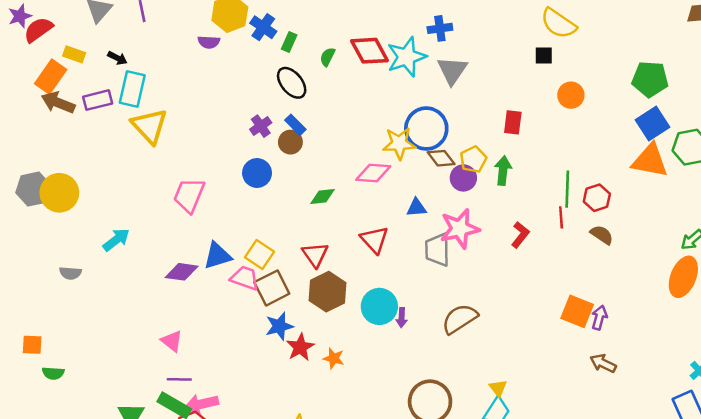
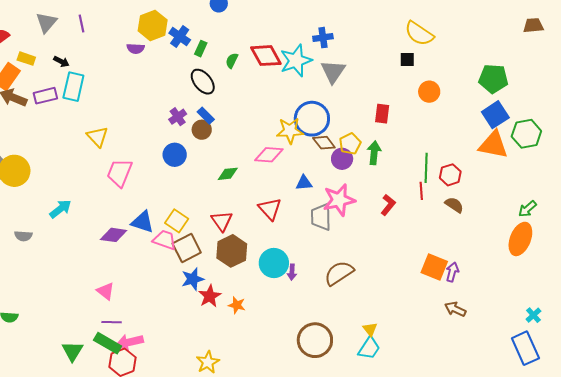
yellow triangle: (150, 126) -> (97, 137), moved, size x0.7
blue triangle: (217, 256) -> (143, 222), turned 35

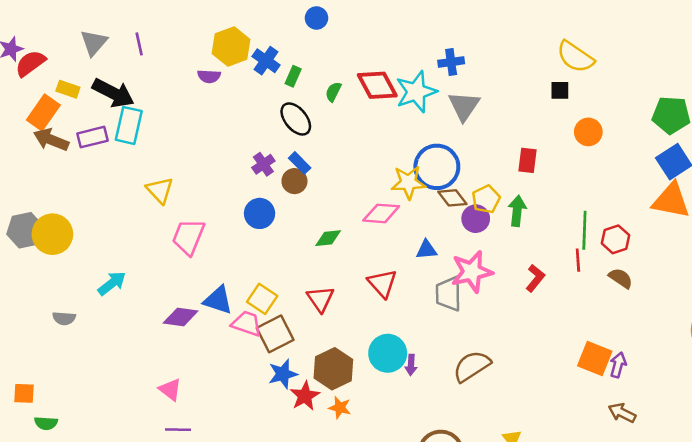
black arrow: (61, 62) -> (113, 93), size x2.0
brown hexagon: (232, 251) -> (333, 369), moved

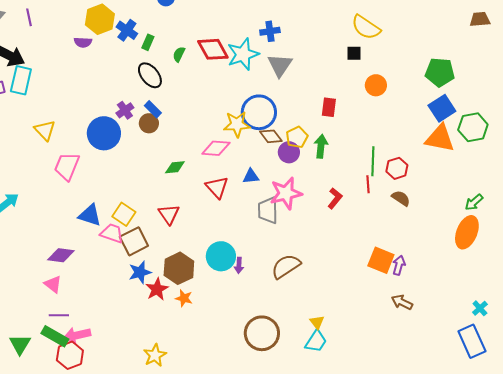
blue circle: (260, 213) -> (104, 133), moved, size x1.4
red triangle: (382, 283) -> (217, 187), moved
purple diamond: (181, 317) -> (61, 255), moved

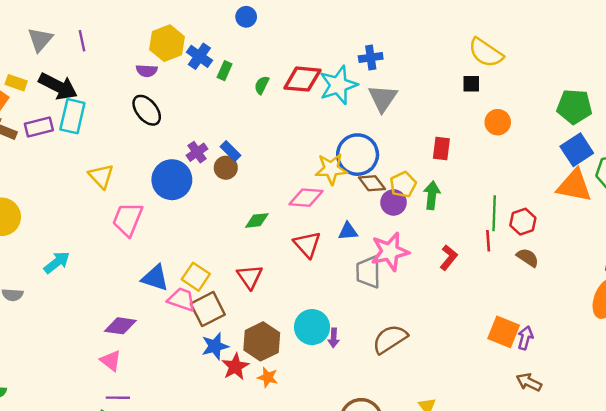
red diamond: (213, 49) -> (302, 79), turned -56
black ellipse: (150, 75) -> (147, 110), moved

